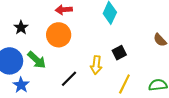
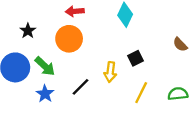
blue star: (21, 85) -> (45, 94), moved

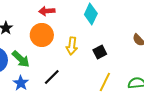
yellow arrow: (110, 72) -> (72, 46), moved

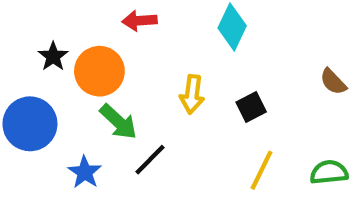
orange circle: (42, 35) -> (99, 71), moved
green arrow: (21, 59) -> (118, 122), moved

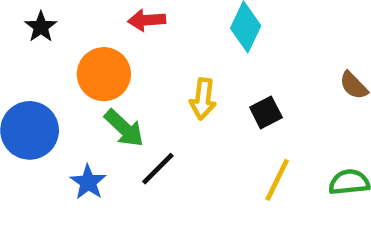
black star: (53, 56) -> (41, 27), moved

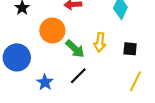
black square: (266, 112) -> (130, 49), turned 32
green arrow: (124, 128) -> (75, 49), moved

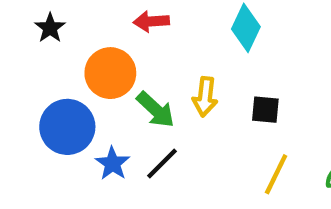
blue circle: (17, 57) -> (67, 127), moved
blue star: (45, 82) -> (112, 163), moved

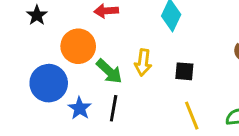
black line: (162, 163) -> (114, 108), turned -35
yellow line: (276, 174) -> (192, 116), turned -48

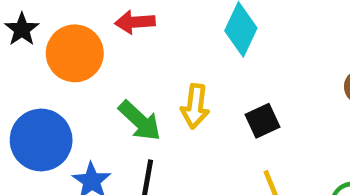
orange circle: (78, 46) -> (75, 53), moved
black square: (184, 71) -> (262, 121), turned -30

